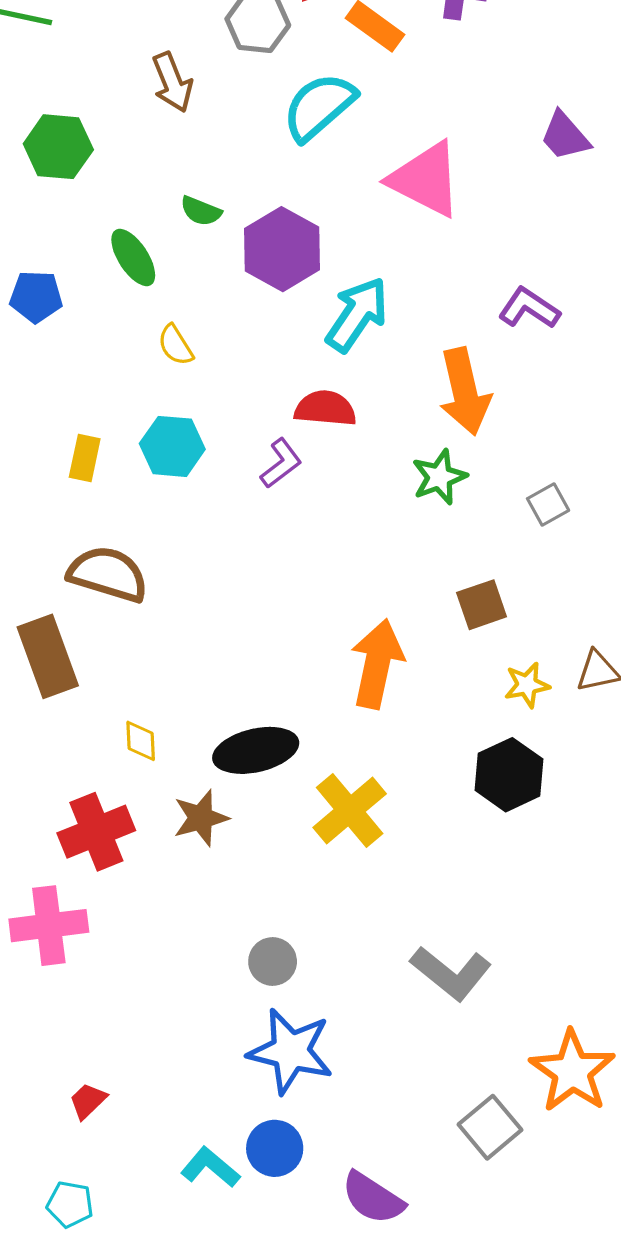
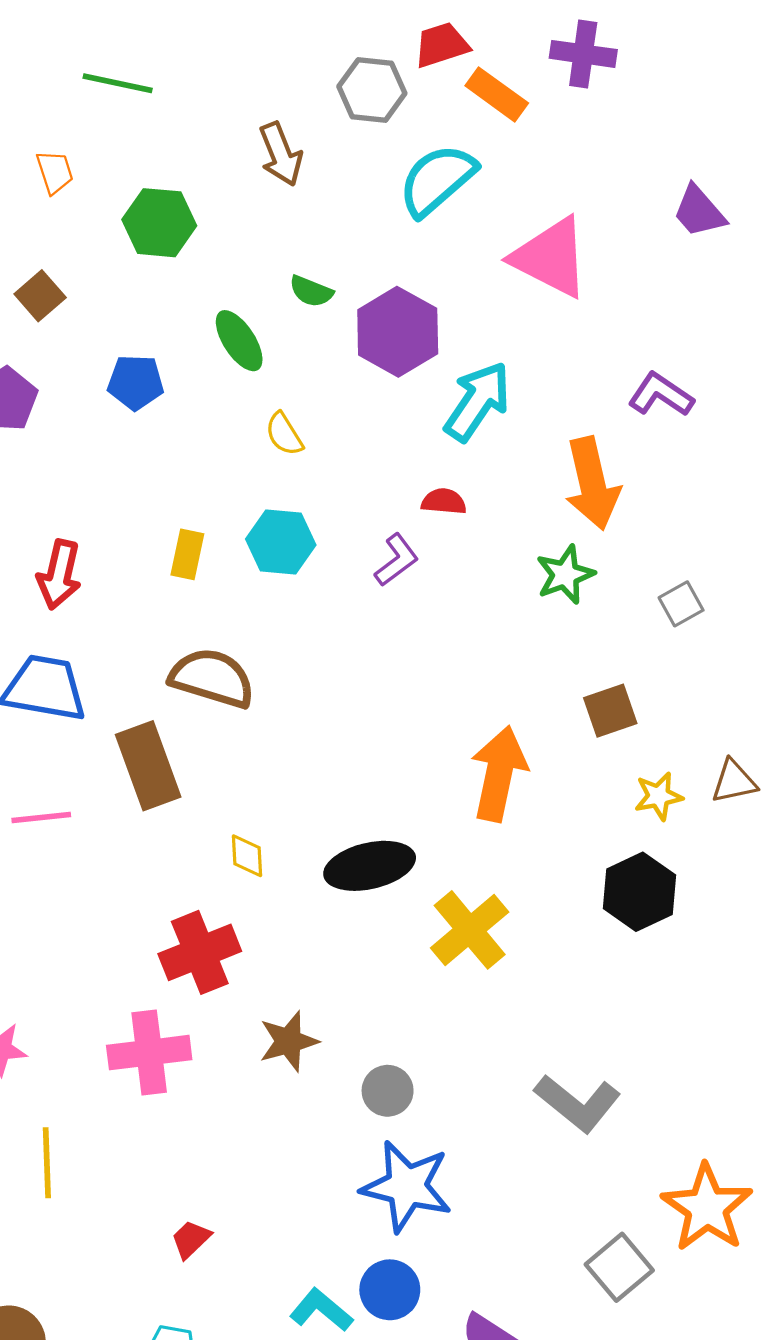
red semicircle: (325, 408) -> (444, 502), size x0.7
brown star: (201, 818) -> (289, 1041), moved

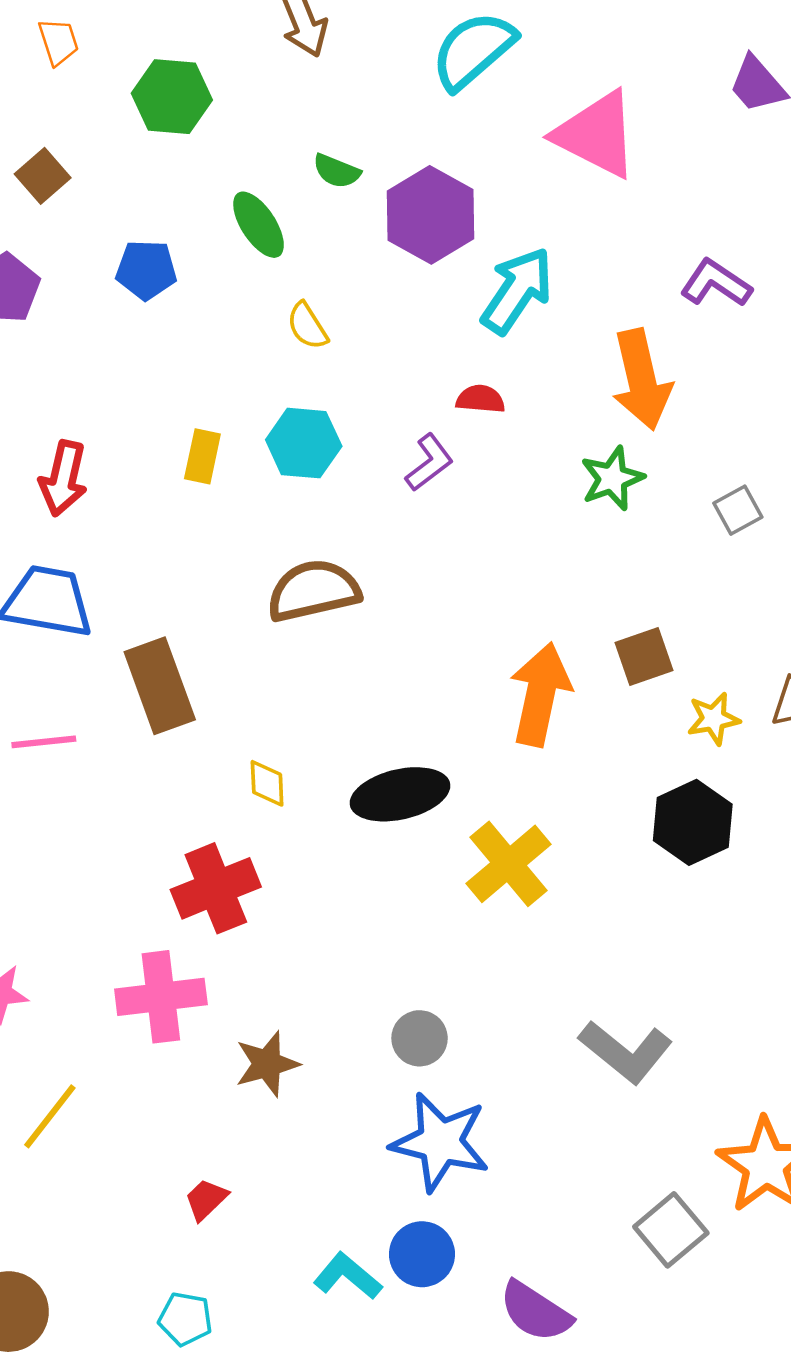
brown semicircle: (212, 678) -> (313, 591), moved, turned -30
brown square: (610, 711) -> (644, 657), moved
brown star: (289, 1041) -> (267, 1064), moved
yellow line: (47, 1163) -> (50, 1116), turned 40

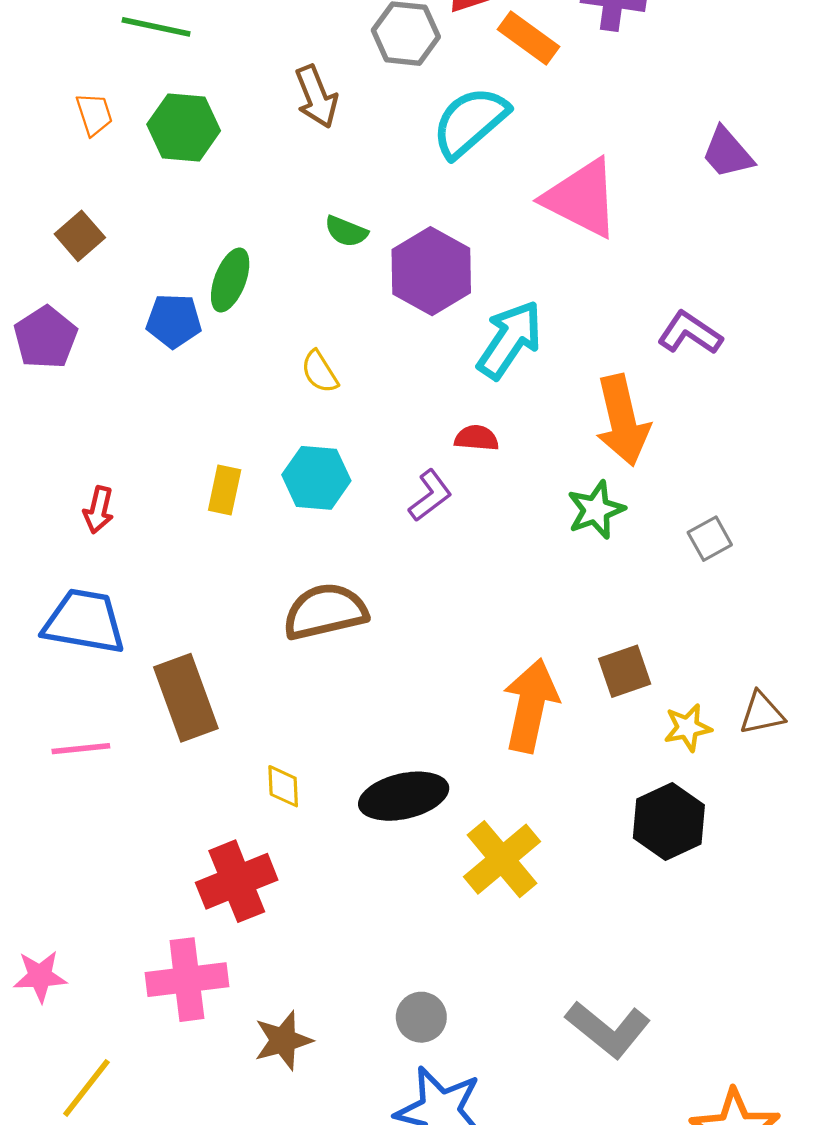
green hexagon: (172, 97) -> (184, 127), moved
green ellipse: (259, 225) -> (230, 280), moved, turned 54
red arrow: (63, 478) -> (99, 510), size x0.7

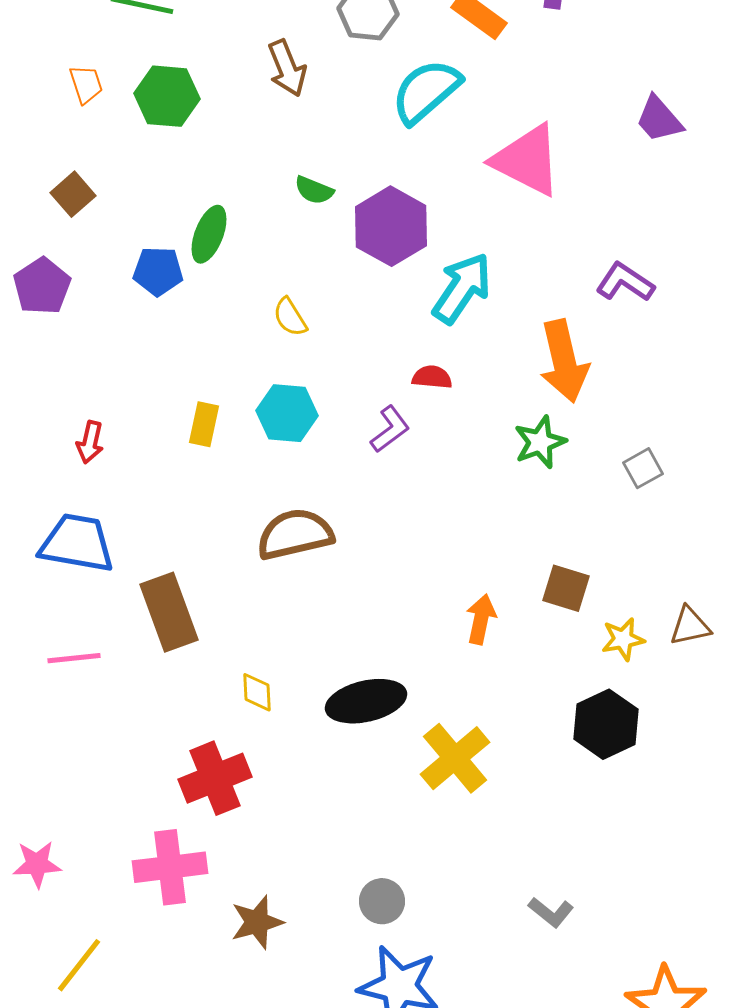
brown square: (625, 671) -> (566, 588), turned 36
orange arrow: (531, 706) -> (481, 619), size x0.6
gray L-shape: (608, 1029) -> (551, 912), size x0.6

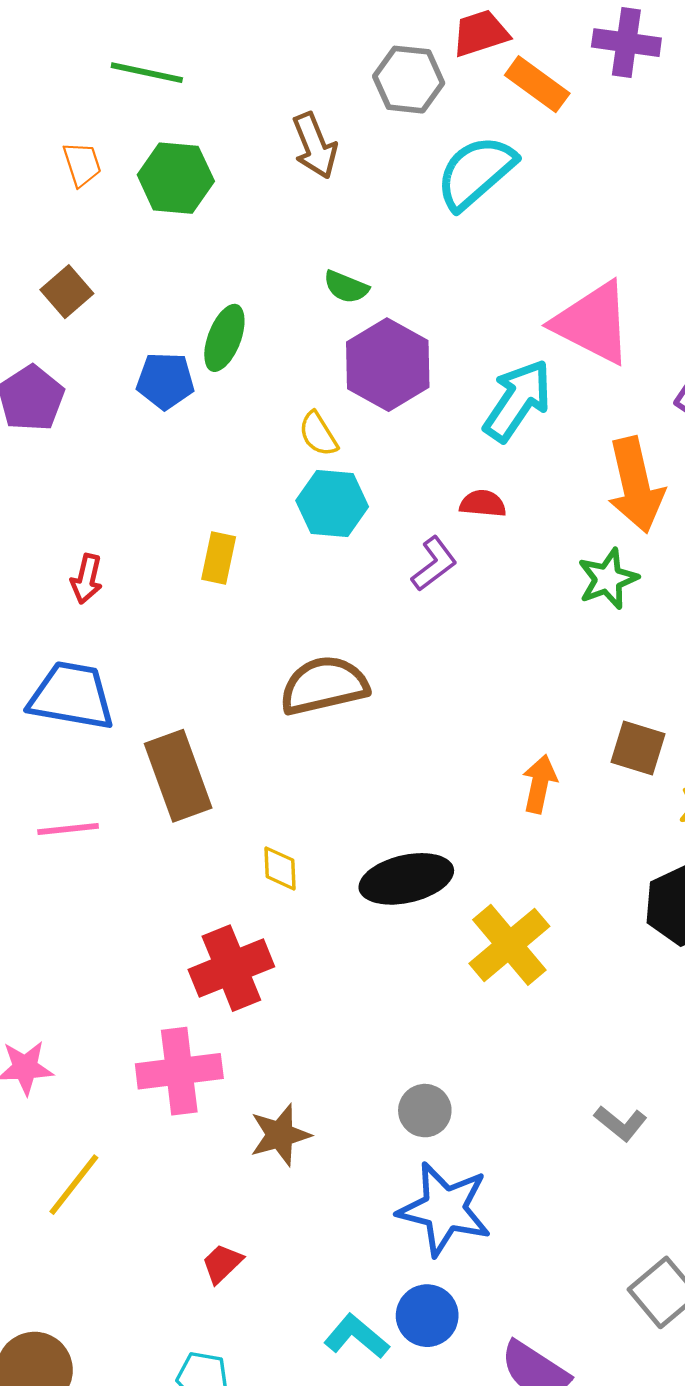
pink triangle: (527, 160) -> (593, 323), moved
purple hexagon: (391, 226) -> (388, 365), moved
cyan hexagon: (287, 413) -> (332, 504), moved

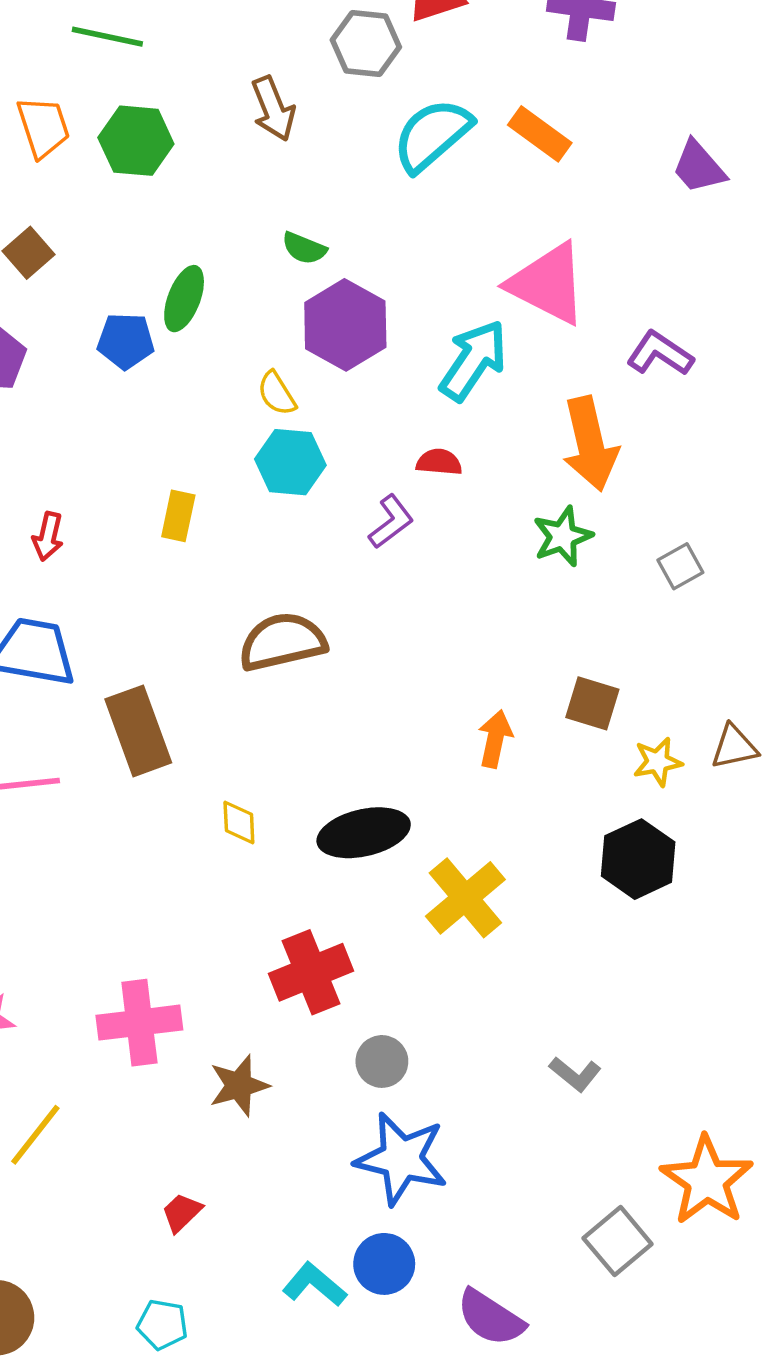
orange rectangle: (537, 84) -> (540, 134), moved
orange trapezoid: (82, 164) -> (43, 127), size x1.4
red cross: (231, 968) -> (311, 972), moved

